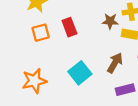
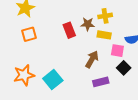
red rectangle: (69, 27) -> (69, 30), moved
cyan square: (80, 73) -> (53, 80), moved

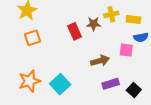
yellow rectangle: (104, 35) -> (133, 19), moved
brown arrow: (92, 59) -> (100, 61), turned 48
black square: (124, 68) -> (134, 90), moved

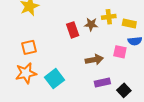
orange square: (32, 38) -> (29, 47), moved

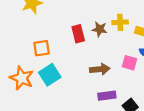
orange square: (29, 47) -> (42, 48), moved
orange star: (26, 73) -> (22, 78), turned 30
cyan square: (55, 79) -> (50, 75), moved

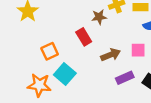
red rectangle: (78, 34) -> (84, 37), moved
pink square: (129, 63) -> (138, 50), moved

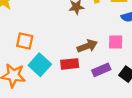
red rectangle: (84, 37) -> (70, 64), moved, turned -66
orange square: (50, 51) -> (25, 41), turned 36

